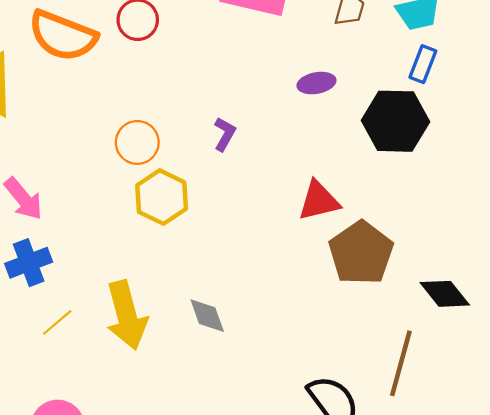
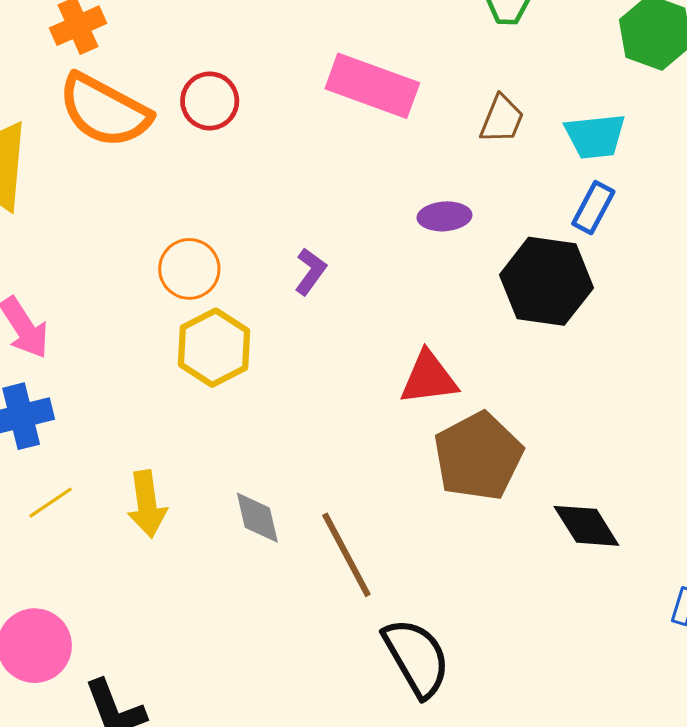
yellow arrow: (127, 315) -> (147, 504), size x0.7
brown line: (401, 363) -> (346, 555), moved, turned -50

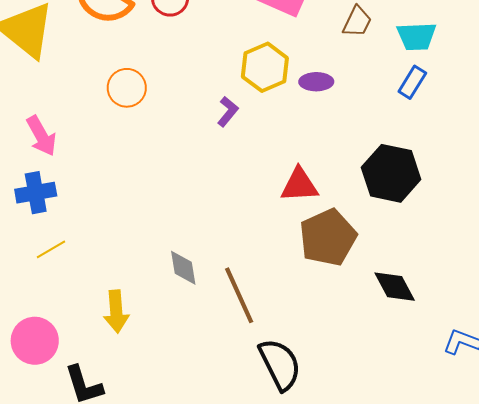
orange circle: (189, 269) -> (127, 88), moved
black hexagon: (546, 281) -> (391, 173), moved
yellow hexagon: (214, 348) -> (265, 67), moved
yellow arrow: (147, 504) -> (116, 312), moved

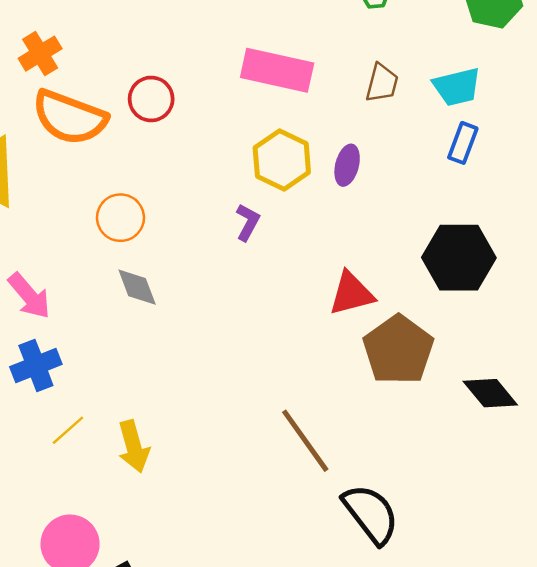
purple ellipse: (316, 82) -> (347, 165), turned -64
gray diamond: (183, 268) -> (137, 287), moved
yellow arrow: (116, 312) -> (134, 446), moved

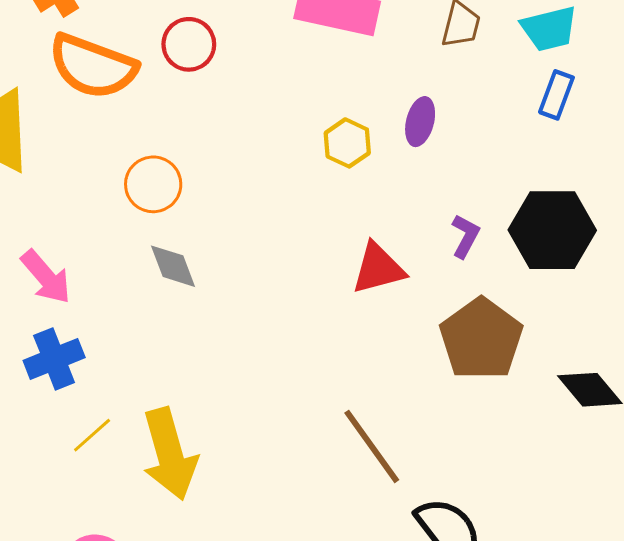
yellow hexagon: (282, 160) -> (347, 143), moved, size x0.7
purple L-shape: (248, 222) -> (465, 236), moved
red triangle: (351, 294) -> (378, 268), moved
yellow arrow: (134, 446) -> (170, 454), size x1.5

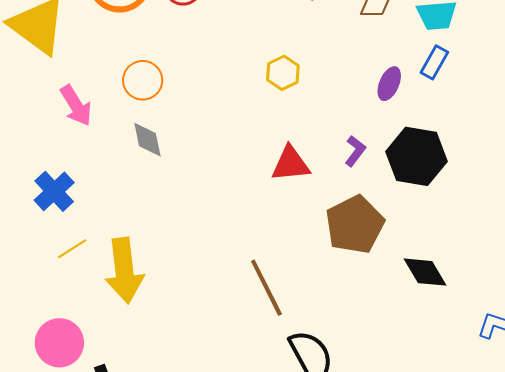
purple ellipse: (420, 122) -> (389, 84), moved
pink arrow: (46, 277) -> (76, 105), moved
blue cross: (54, 359) -> (54, 191), turned -30

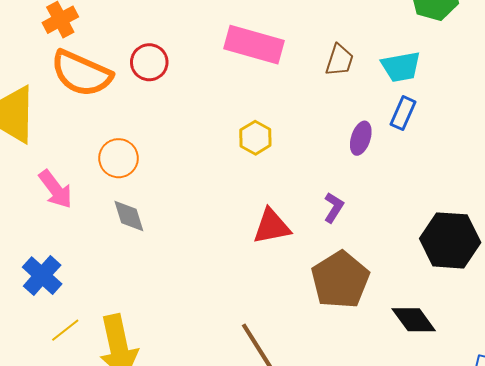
black hexagon: (416, 156) -> (450, 240), moved

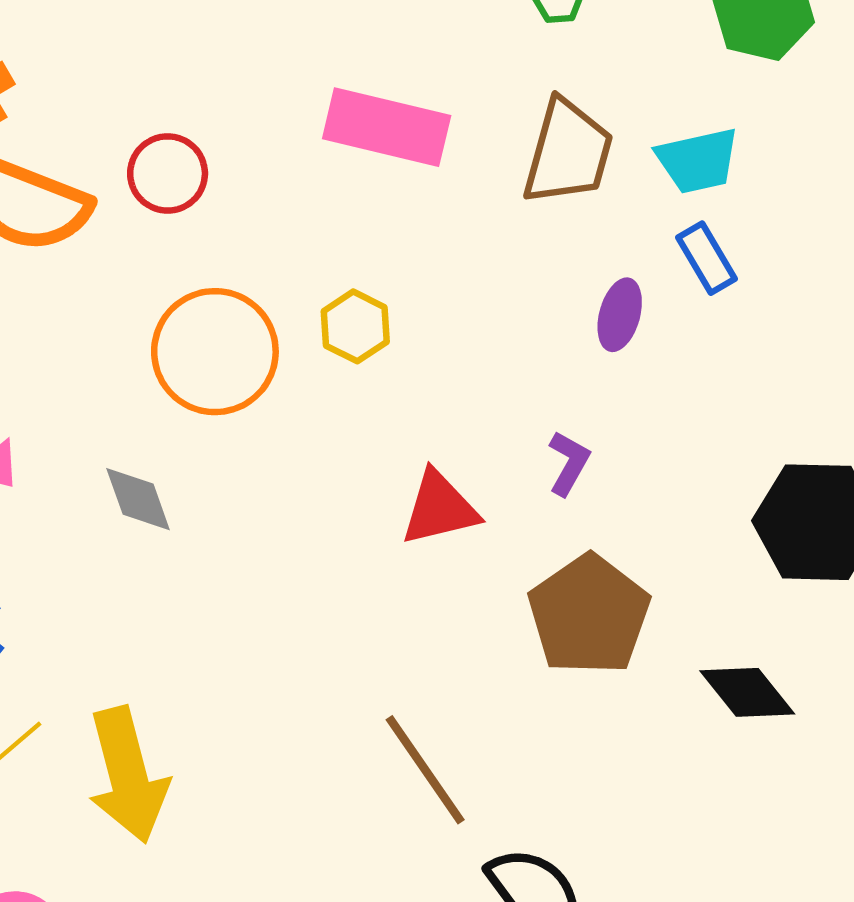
brown trapezoid: (339, 60) -> (568, 152), size x1.6
blue rectangle: (403, 113) -> (706, 258), turned -52
yellow hexagon: (255, 138) -> (355, 326), moved
orange circle: (118, 158) -> (215, 352), moved, size x1.5

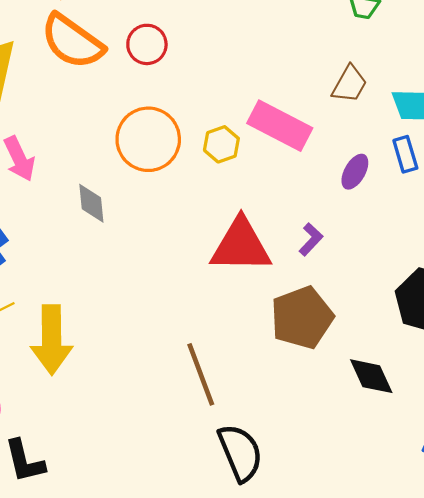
pink rectangle: (387, 127) -> (280, 126), moved
brown trapezoid: (568, 152) -> (349, 84), size x0.7
red triangle: (440, 508) -> (241, 246), size x1.5

